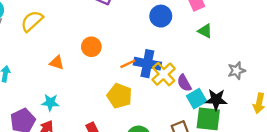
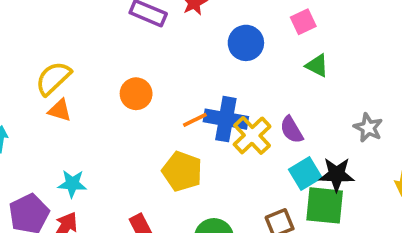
yellow semicircle: (32, 21) -> (53, 78), moved
orange triangle: (57, 63) -> (60, 110), moved
gray star: (237, 71) -> (368, 128), turned -30
purple semicircle: (184, 83) -> (292, 130), moved

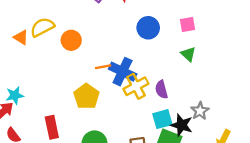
yellow semicircle: (53, 78) -> (42, 27), moved
gray star: (368, 128) -> (200, 111), moved
cyan star: (72, 184) -> (15, 95), moved, turned -30

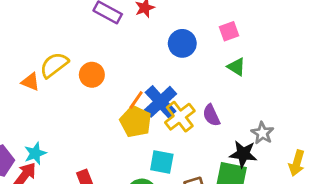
orange line: (103, 67) -> (136, 100), turned -35
blue cross: (123, 72) -> (161, 102), turned 32
yellow pentagon: (86, 96) -> (136, 122), moved
cyan square: (162, 119) -> (162, 162), moved, turned 36

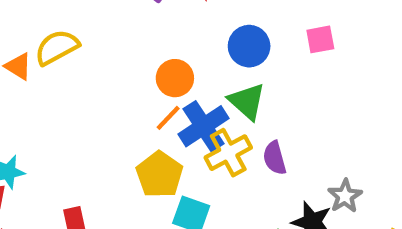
green triangle: (236, 67) -> (247, 101), moved, size x1.4
orange circle: (92, 75) -> (175, 78), moved
yellow pentagon: (136, 122) -> (159, 175), moved

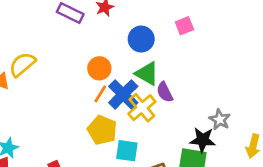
purple semicircle: (275, 158) -> (165, 92), moved

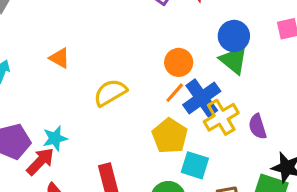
yellow semicircle: (22, 64) -> (110, 93), moved
green triangle: (147, 74) -> (234, 60), moved
purple semicircle: (165, 92) -> (258, 127), moved

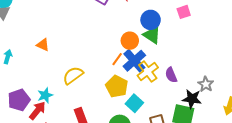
orange circle: (179, 62) -> (130, 41), moved
yellow semicircle: (110, 93) -> (73, 75), moved
cyan square: (195, 165) -> (134, 103), turned 30

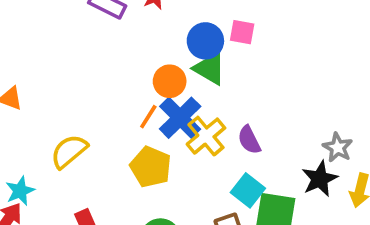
pink square: (184, 12) -> (242, 32), moved, turned 32
gray star: (206, 84) -> (338, 147), moved
black star: (192, 99) -> (320, 179), moved, turned -30
cyan square: (134, 103) -> (248, 190), moved

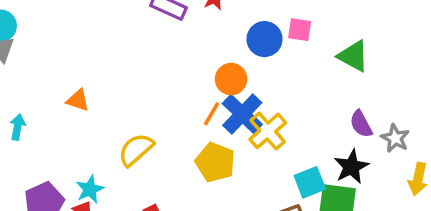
green triangle: (210, 69) -> (353, 56), moved
purple semicircle: (249, 140) -> (361, 124), moved
black star: (320, 179) -> (351, 167), moved
cyan square: (248, 190) -> (310, 182), turned 32

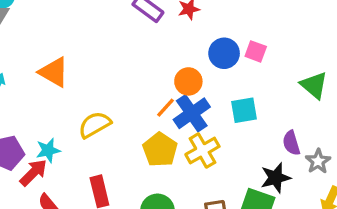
green triangle: (353, 56) -> (314, 85), moved
orange triangle: (78, 100) -> (54, 72), size x1.5
yellow cross: (268, 131) -> (202, 150), moved
cyan square: (310, 182) -> (244, 110), moved

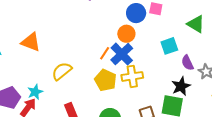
orange circle: (188, 81) -> (126, 34), moved
cyan square: (244, 110) -> (169, 46), moved
yellow cross: (202, 150) -> (132, 76), turned 30

